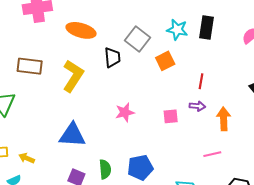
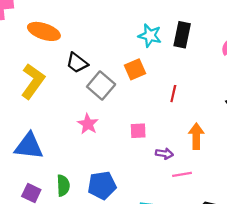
gray square: (138, 39) -> (101, 86), moved
black trapezoid: (112, 57) -> (77, 63), turned 130
purple arrow: (197, 106) -> (164, 154), moved
pink star: (125, 112) -> (88, 124), turned -30

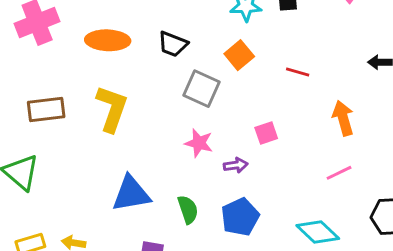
black trapezoid: (77, 63) -> (173, 44), moved
red line: (173, 94) -> (298, 72), turned -70
purple arrow: (164, 154) -> (236, 165), moved
green semicircle: (63, 185) -> (188, 209), moved

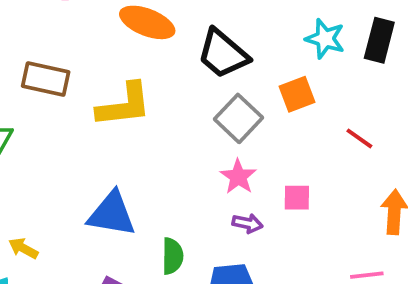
black trapezoid: (173, 44) -> (223, 54), size x1.4
yellow L-shape: (112, 109) -> (124, 105), turned 45
pink star: (199, 143) -> (238, 177), moved

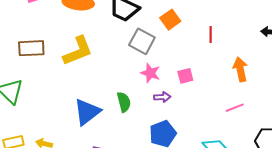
red line: (359, 138) -> (211, 34), turned 70
blue triangle: (112, 214) -> (87, 112), turned -32
green semicircle: (172, 256) -> (124, 102), moved

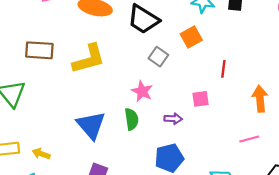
red line: (211, 34) -> (223, 69), moved
gray square: (142, 41) -> (158, 57), size x0.7
pink star: (150, 73) -> (142, 91), moved
blue triangle: (87, 112) -> (91, 125), turned -40

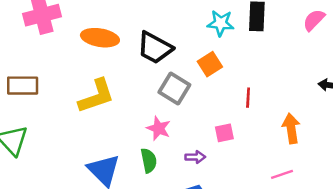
brown rectangle: (39, 50) -> (23, 86), moved
gray square: (158, 57) -> (174, 88), size x1.4

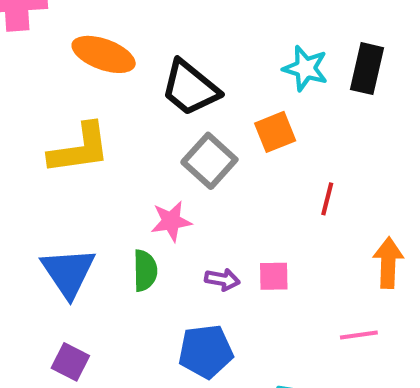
pink star: (159, 128) -> (171, 221), turned 30
pink square: (224, 133) -> (274, 276), moved

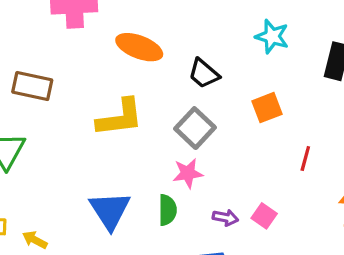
cyan star: (305, 68) -> (272, 36), moved
black trapezoid: (190, 88) -> (204, 73), size x0.7
gray square: (209, 161) -> (195, 128), moved
pink square: (274, 276) -> (264, 216), turned 35

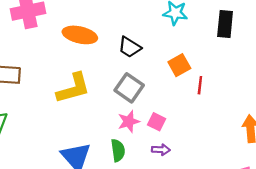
red line: (305, 158) -> (200, 85), moved
pink square: (264, 216) -> (157, 122), moved

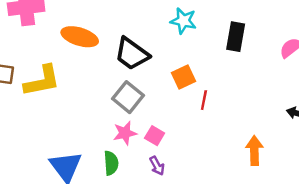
black trapezoid: (130, 47) -> (132, 54), size x1.4
yellow L-shape: (73, 88) -> (42, 81), moved
purple arrow: (161, 150) -> (157, 166), turned 54

